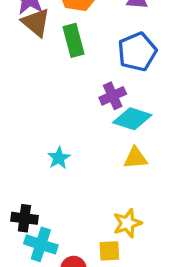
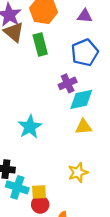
cyan diamond: (132, 119) -> (81, 99), turned -30
cyan star: (59, 158) -> (30, 127), size x1.5
yellow square: (109, 251) -> (39, 192), moved

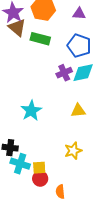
green rectangle: (40, 45) -> (40, 39), turned -60
blue pentagon: (85, 53) -> (79, 46), turned -30
cyan diamond: (81, 99) -> (83, 73), moved

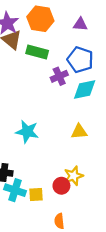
purple cross: (64, 73) -> (59, 76), moved
cyan star: (31, 111) -> (27, 132), turned -30
red circle: (40, 179) -> (61, 186), moved

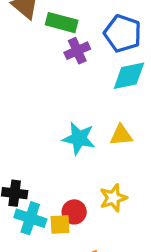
purple cross: (59, 76) -> (77, 51), moved
cyan star: (27, 132) -> (79, 138), moved
red circle: (61, 186) -> (74, 212), moved

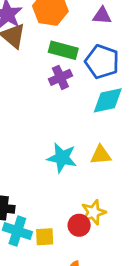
green rectangle: (62, 23) -> (63, 50), moved
red circle: (74, 212) -> (79, 225), moved

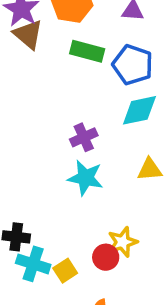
purple cross: (60, 77) -> (84, 137), moved
yellow triangle: (101, 155) -> (150, 169), moved
yellow square: (45, 237) -> (65, 271), turned -30

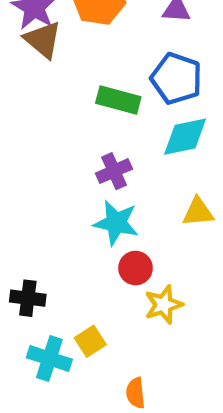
green rectangle: (87, 51) -> (118, 100), moved
red circle: (106, 257) -> (136, 268), moved
cyan cross: (33, 264) -> (49, 358), moved

